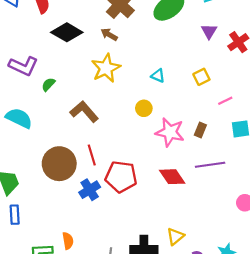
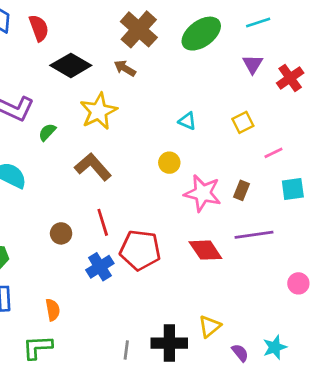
yellow star: (106, 68) -> (99, 111), moved
brown circle: (59, 164) -> (61, 233), size x0.5
orange semicircle: (68, 241) -> (53, 310), moved

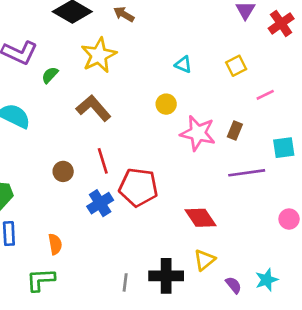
cyan square: (293, 189) -> (284, 148), moved
red diamond: (205, 250) -> (200, 218), moved

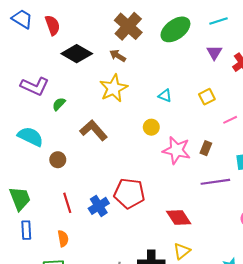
yellow star: (99, 55) -> (113, 88), moved
red line: (103, 161) -> (67, 203), moved
brown circle: (63, 171) -> (58, 160), moved

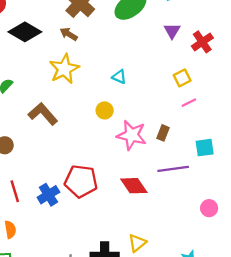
yellow square: (207, 97) -> (182, 78), moved
red diamond: (179, 217) -> (134, 186), moved

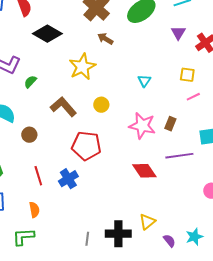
brown arrow: (69, 34) -> (105, 39), moved
cyan triangle: (119, 77) -> (144, 81), moved, turned 40
yellow square: (182, 78) -> (187, 75), turned 35
yellow circle: (105, 110) -> (101, 105), moved
red pentagon: (81, 181) -> (86, 146), moved

